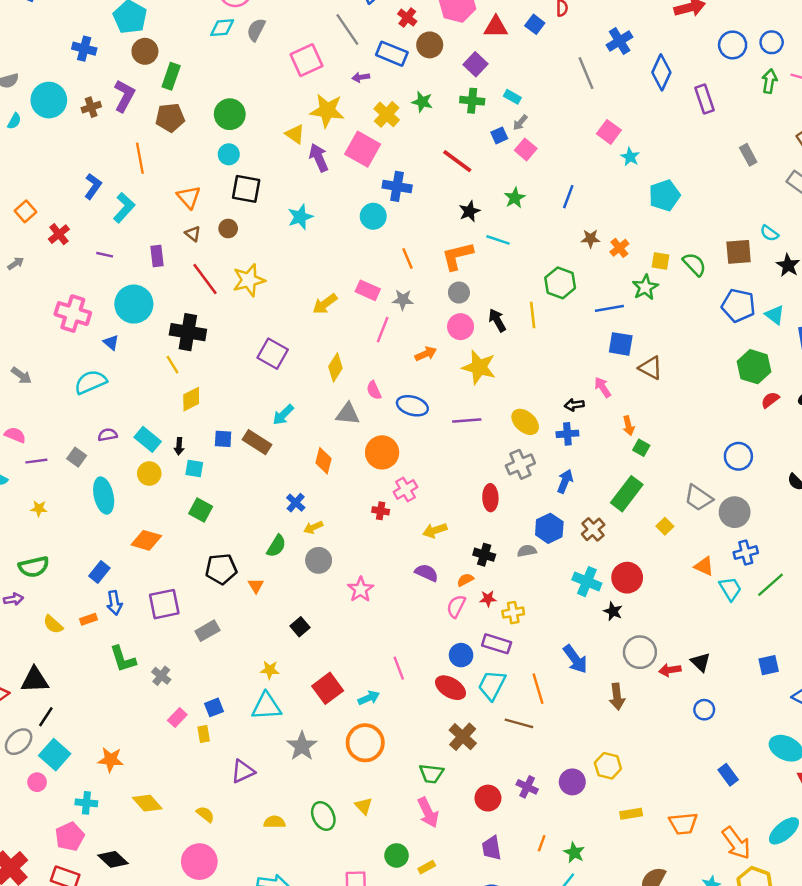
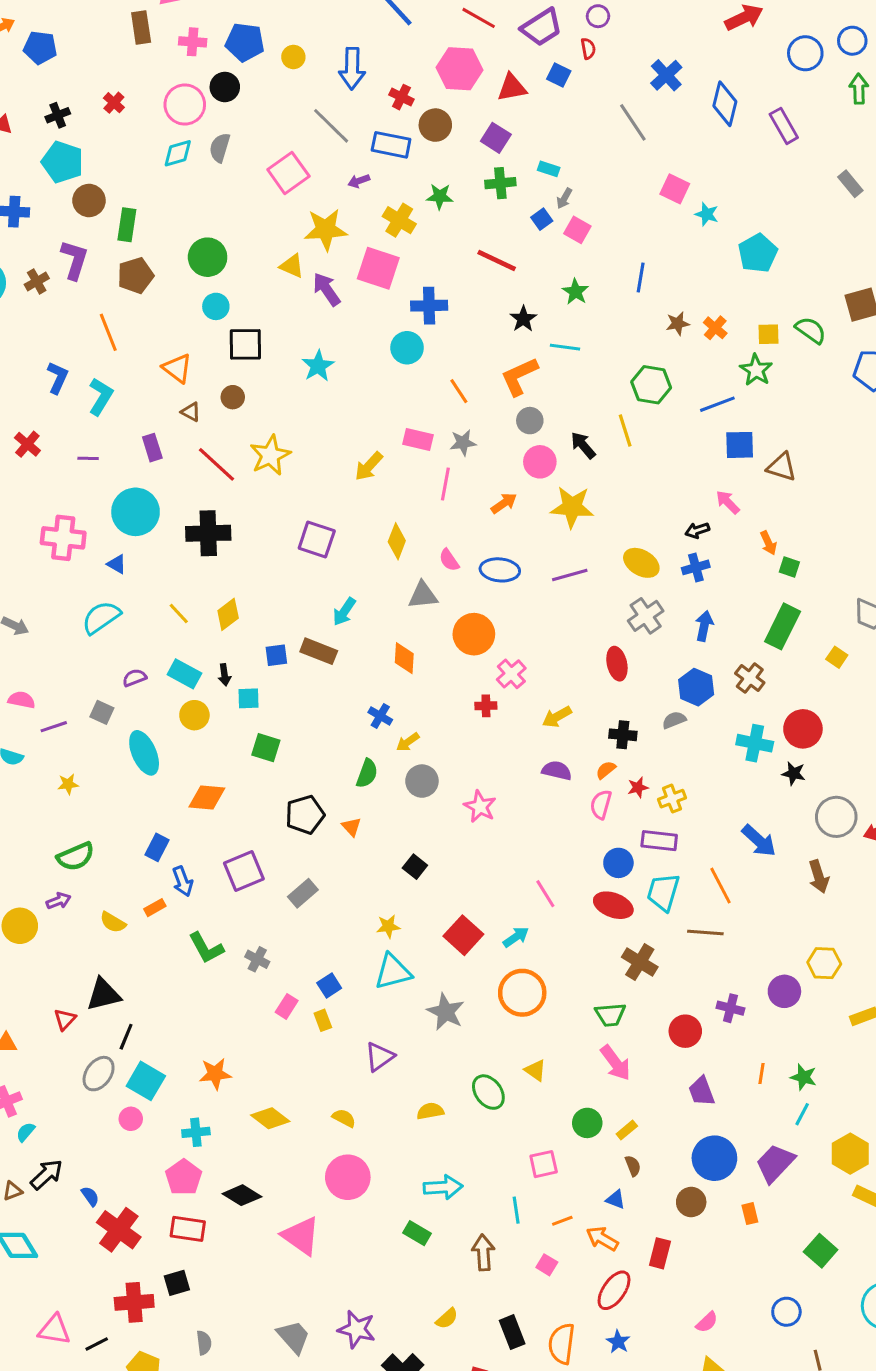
yellow line: (173, 365) -> (179, 613), moved

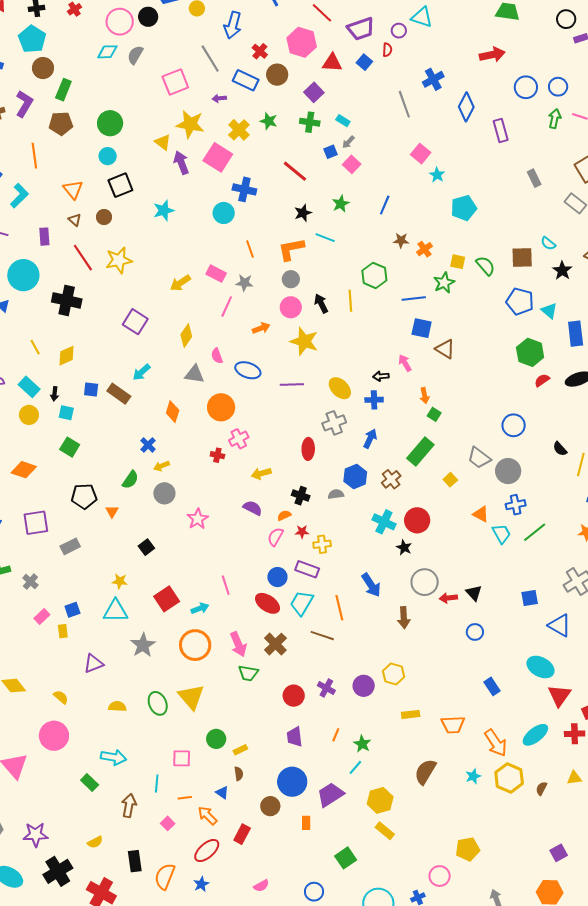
black square: (245, 344) -> (120, 185), turned -35
pink arrow: (615, 1063) -> (238, 644), moved
yellow triangle: (535, 1070) -> (191, 697), size x1.8
purple star: (357, 1329) -> (35, 835), turned -30

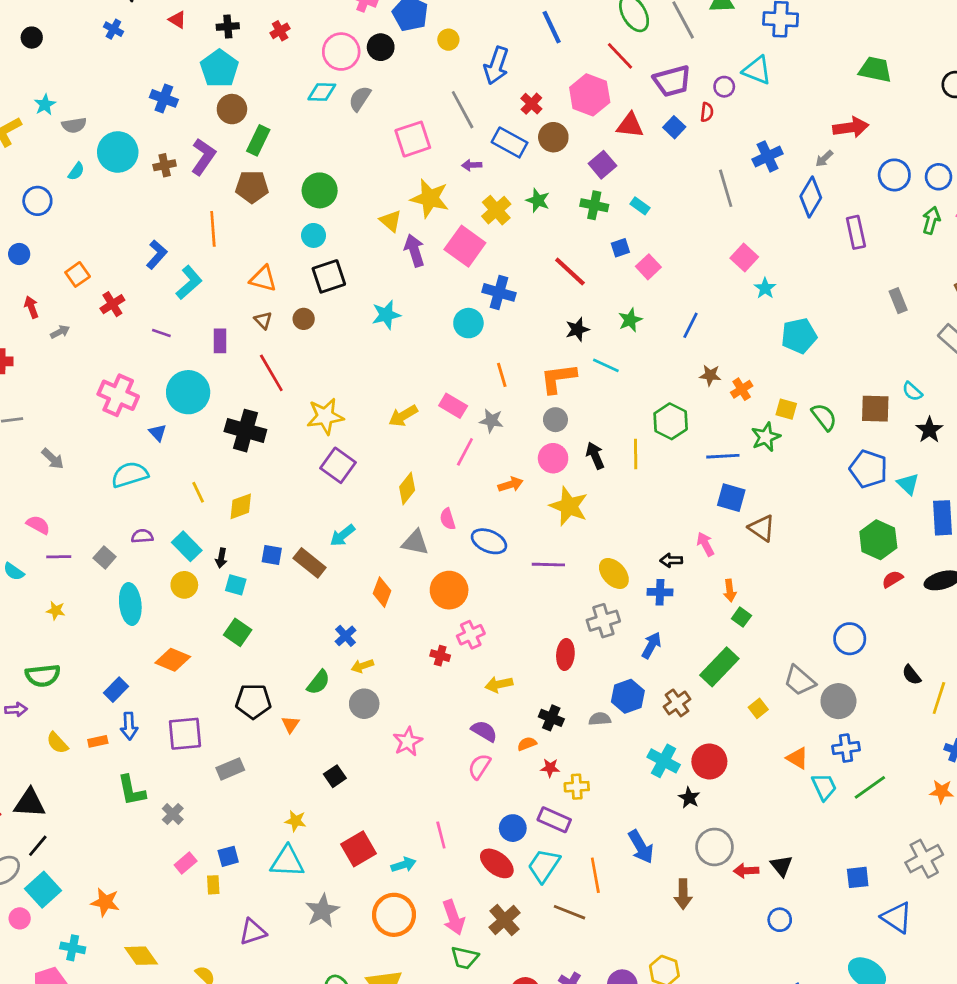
gray arrow: (348, 142) -> (824, 159), moved
orange triangle: (73, 190) -> (263, 279), turned -40
yellow star: (119, 260) -> (325, 416), moved
pink semicircle: (276, 537) -> (479, 767), moved

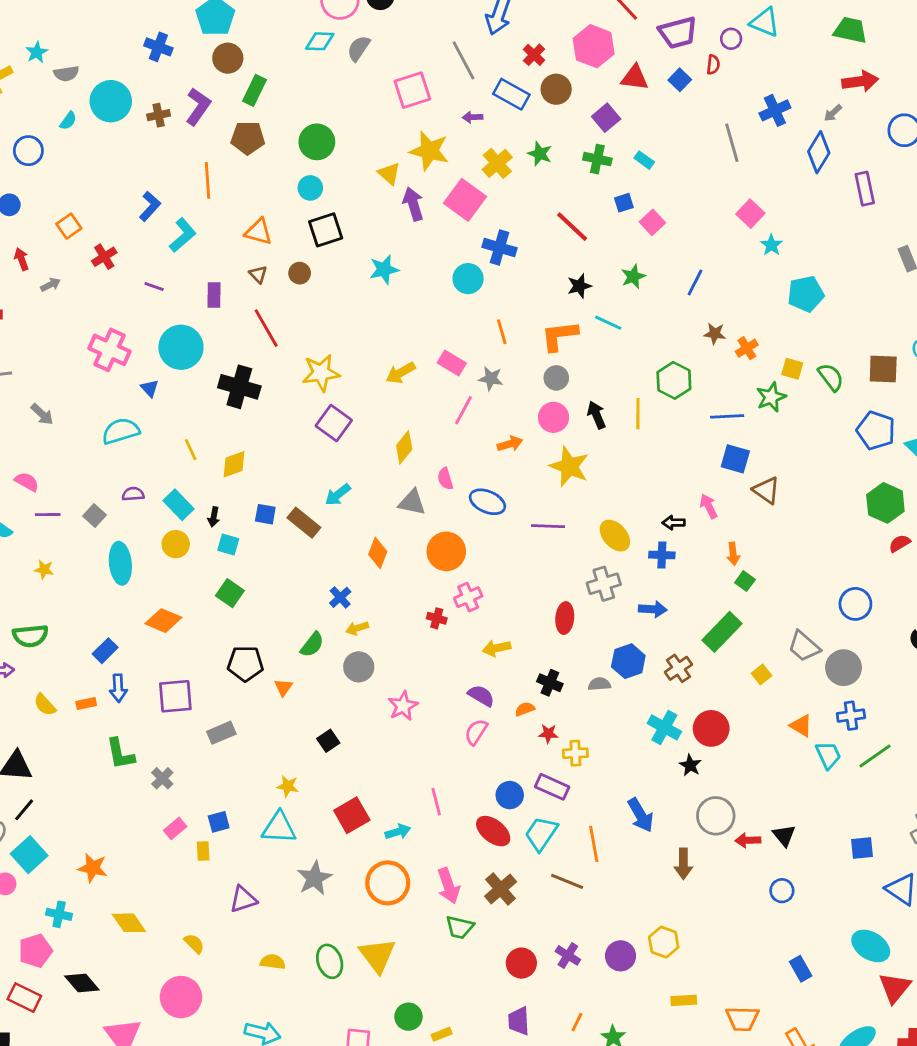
green trapezoid: (875, 70) -> (850, 30), moved
blue arrow: (651, 645) -> (653, 609), turned 64

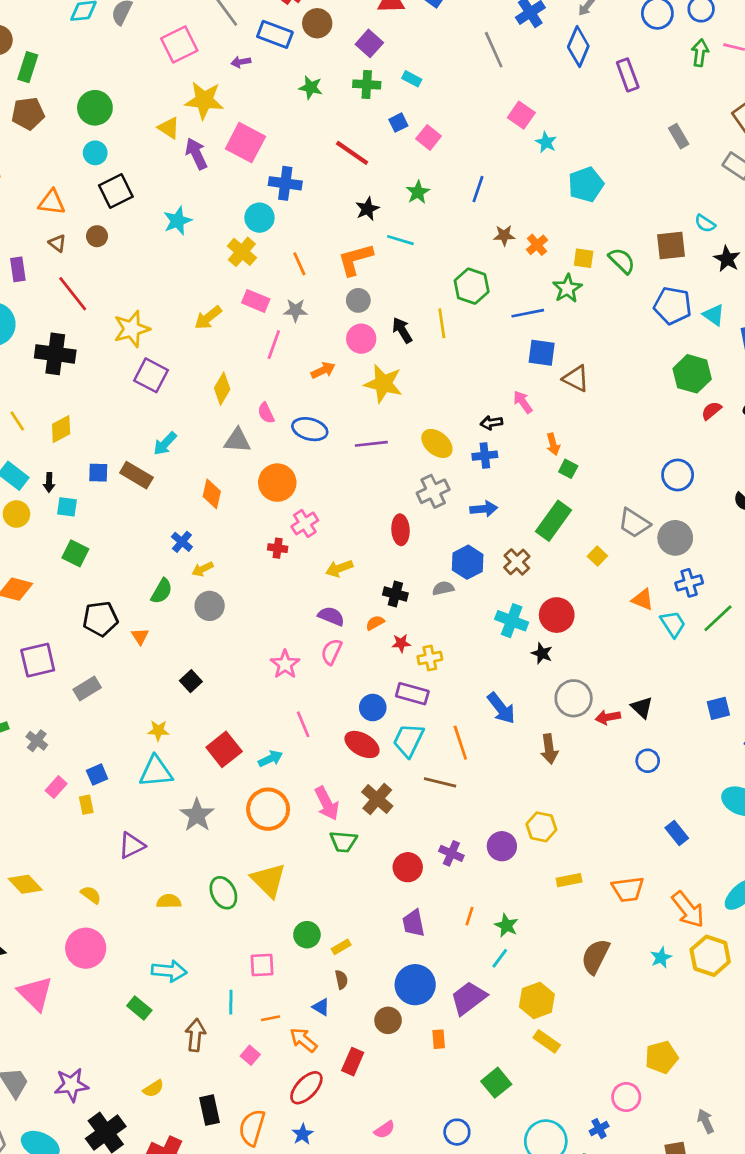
yellow cross: (497, 163) -> (242, 252), moved
pink star: (403, 706) -> (285, 664), moved

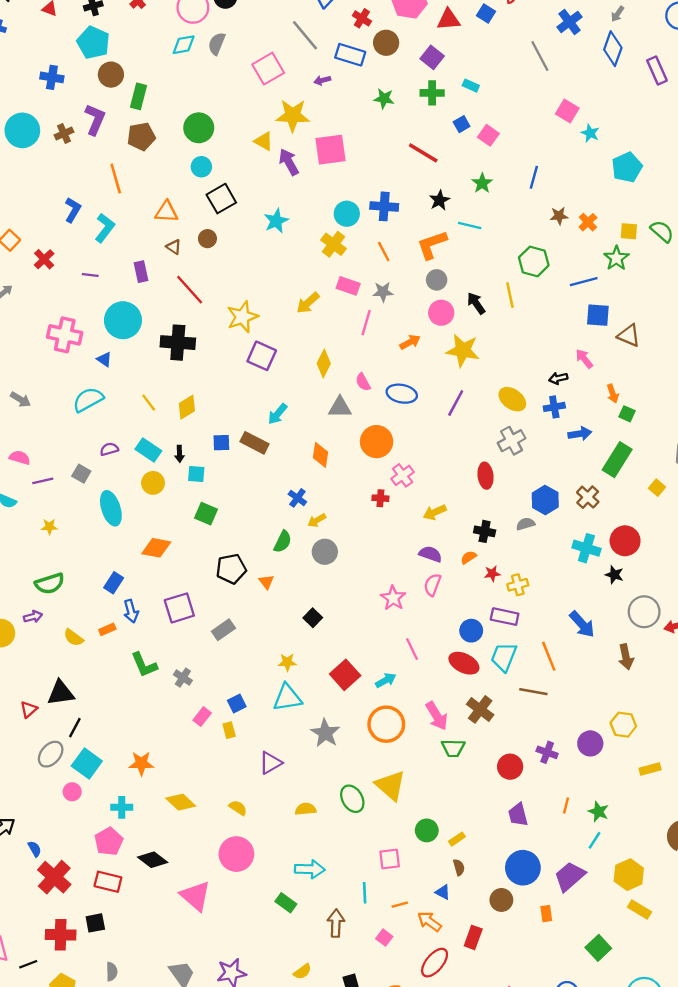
pink square: (245, 143) -> (331, 150), turned -32
blue cross: (285, 183) -> (384, 206), moved
purple line: (371, 444) -> (456, 403), turned -52
blue arrow: (484, 509) -> (580, 434), moved

